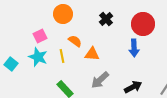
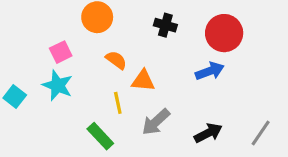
black cross: (106, 19) -> (165, 25), turned -32
blue arrow: (134, 48) -> (210, 71), turned -108
yellow line: (62, 56) -> (118, 103), moved

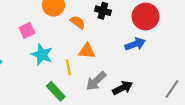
orange semicircle: (116, 60) -> (78, 22), moved
cyan star: (57, 85) -> (42, 54), moved
black arrow: (208, 133) -> (122, 88), moved

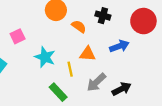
pink square: (27, 30) -> (18, 36), moved
blue arrow: (135, 44) -> (119, 46), moved

